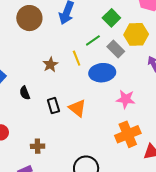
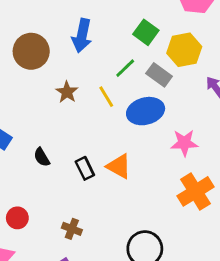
brown star: (50, 64) -> (67, 92), moved
brown cross: (38, 146) -> (72, 229), turned 32

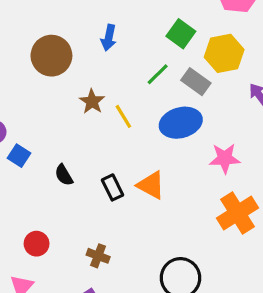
blue arrow: (82, 36) -> (109, 38), size x0.7
yellow line: (106, 97) -> (123, 116), moved

